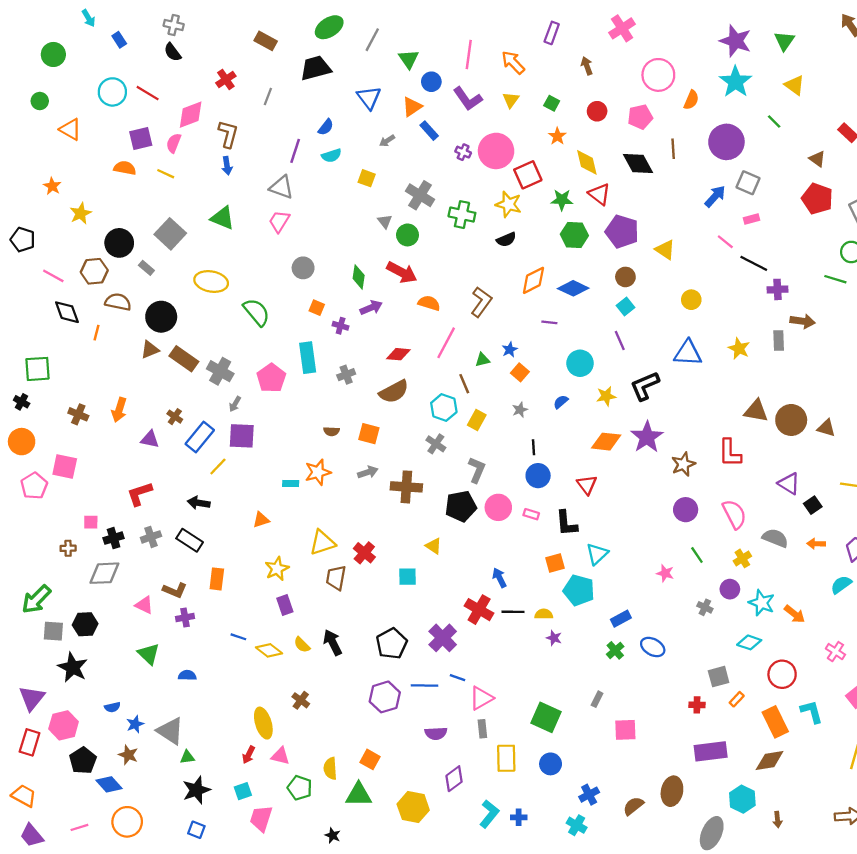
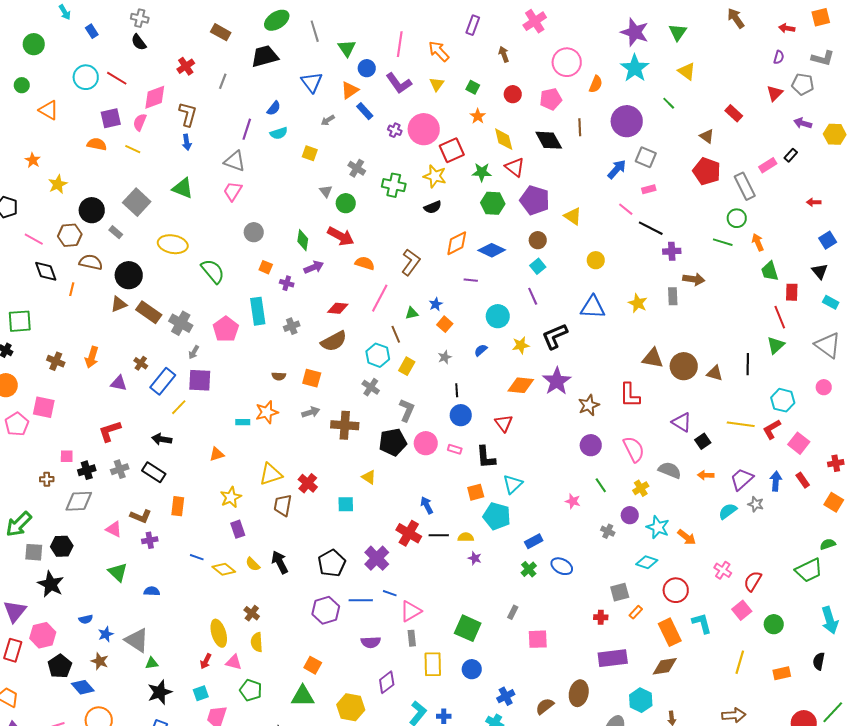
gray line: (372, 40) -> (315, 31), turned -45
gray cross: (420, 195) -> (357, 168), size x0.7
yellow semicircle: (330, 768) -> (257, 642), moved

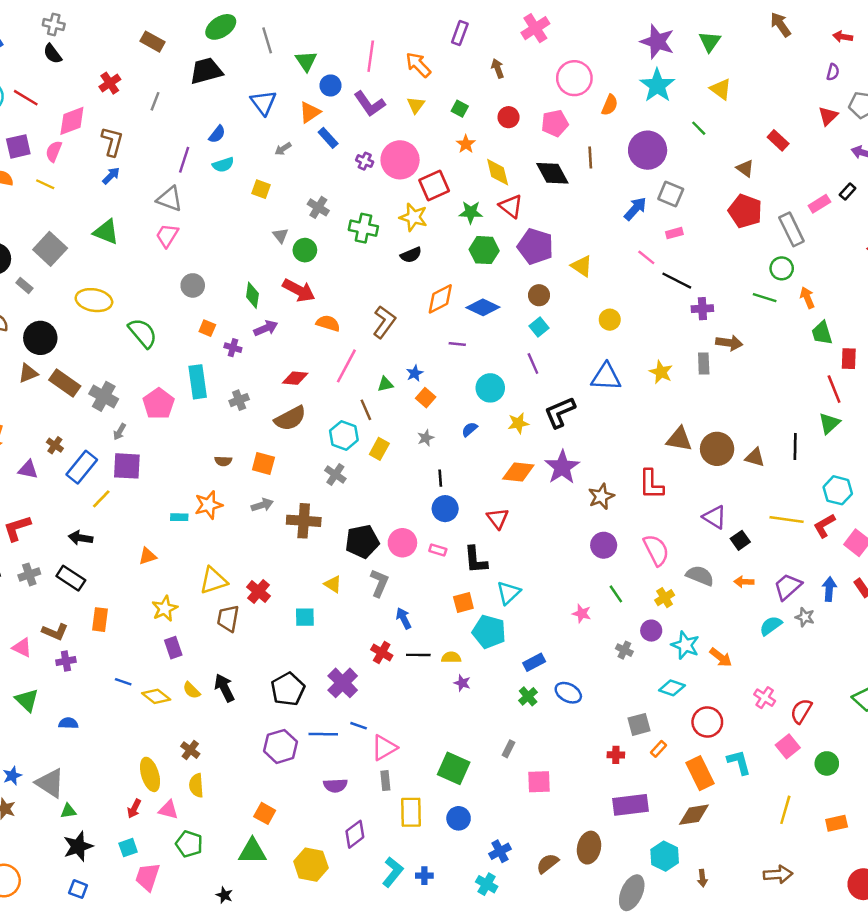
blue arrow: (187, 142) -> (111, 176), turned -126
gray L-shape: (407, 410) -> (379, 583), moved
red cross: (409, 533) -> (382, 652), size x0.7

